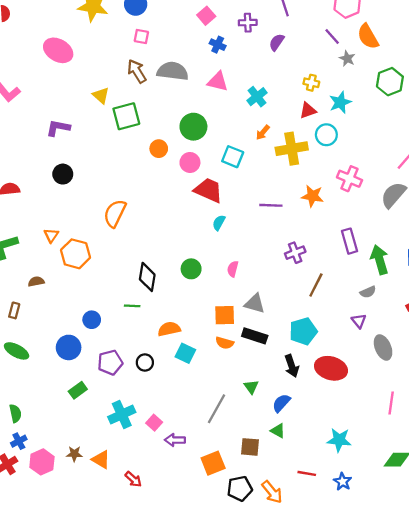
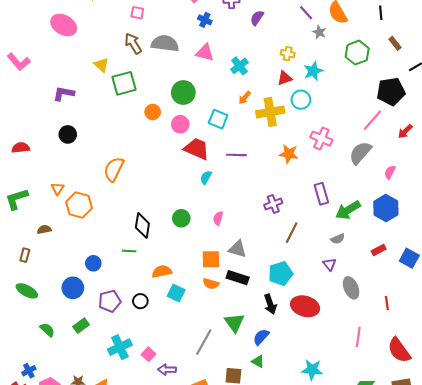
purple line: (271, 205) -> (236, 155), moved
green arrow: (380, 260) -> (348, 210), turned -105
green triangle: (251, 387) -> (234, 323), size x1.5
green semicircle: (15, 413) -> (47, 330), moved, turned -35

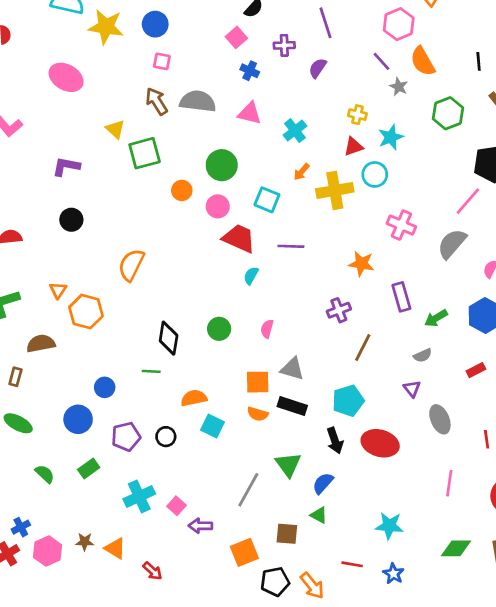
orange star: (289, 154) -> (361, 264), moved
green arrow: (348, 210) -> (436, 318), size x0.7
brown semicircle: (44, 230) -> (41, 343), size x1.5

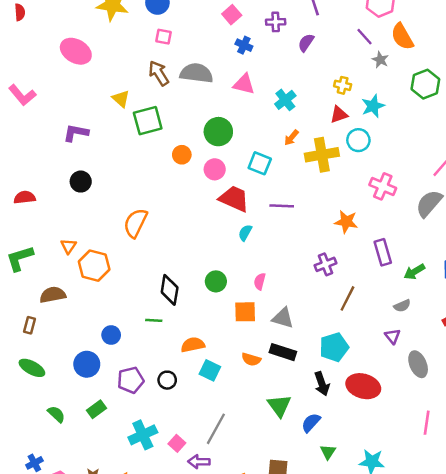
orange square: (258, 382) -> (245, 312), moved
gray line: (248, 490) -> (216, 429), moved
green triangle: (319, 515) -> (328, 452), moved, turned 35

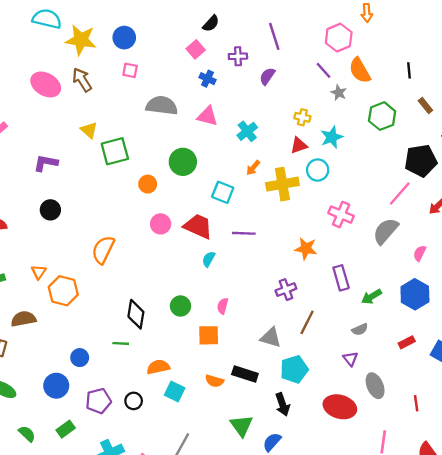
brown arrow: (159, 73) -> (82, 80), moved
pink circle: (215, 169) -> (161, 224), moved
gray triangle: (283, 318) -> (271, 338), moved
red ellipse: (363, 386) -> (340, 407), moved

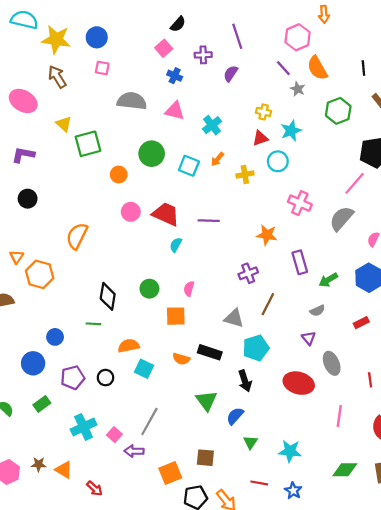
pink ellipse: (46, 84) -> (23, 101), moved
yellow cross: (282, 184) -> (245, 175), size x0.6
cyan square: (223, 192) -> (189, 166), moved

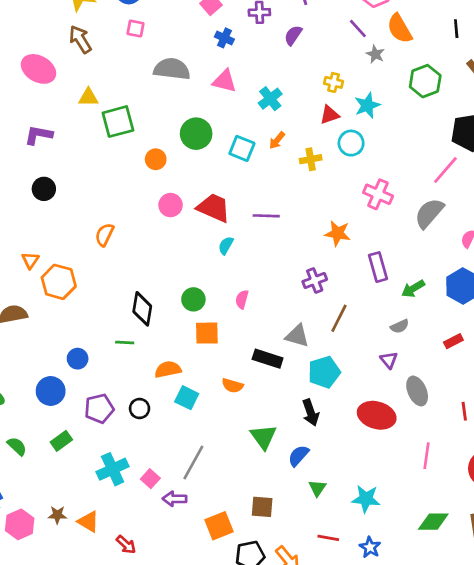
yellow triangle: (64, 124) -> (88, 97), turned -42
orange semicircle: (77, 236) -> (104, 235), size x0.7
orange square: (176, 316) -> (207, 333), moved
black rectangle: (210, 352) -> (268, 359), moved

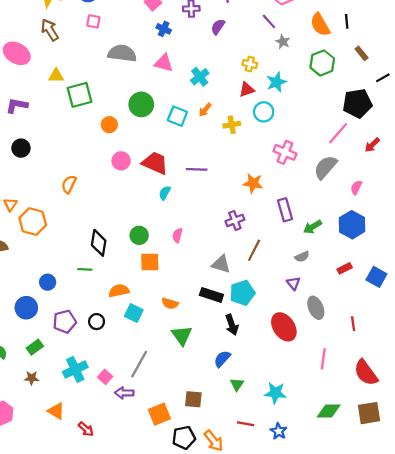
orange semicircle: (400, 29) -> (320, 25), moved
black rectangle: (268, 359) -> (211, 295), moved
red ellipse: (377, 415) -> (284, 327), turned 40
green triangle: (263, 437) -> (182, 335), moved
brown star: (57, 515) -> (32, 378), moved

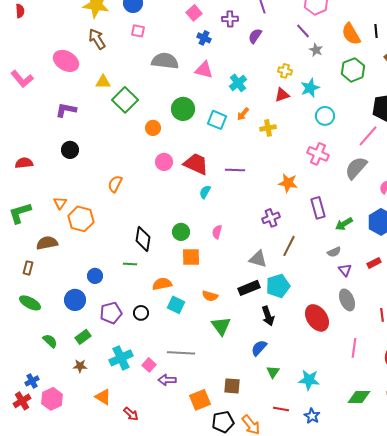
green square: (80, 95) -> (125, 100), turned -30
cyan circle: (264, 112) -> (325, 116), moved
purple triangle: (293, 283) -> (345, 270), moved
black rectangle: (211, 295) -> (249, 288), turned -40
gray line: (139, 364) -> (181, 353), turned 64

